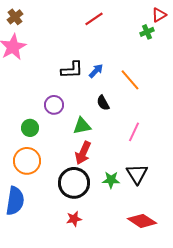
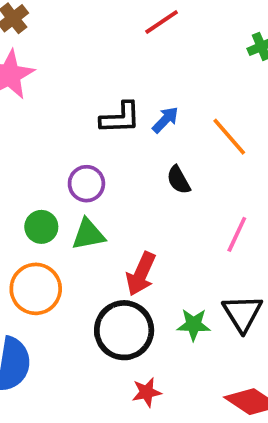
green triangle: (82, 126) -> (88, 234), moved
red star: (74, 219) -> (147, 392), moved

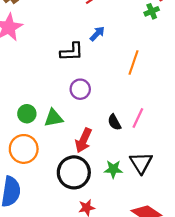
blue arrow: (165, 120) -> (97, 34), moved
orange line: (229, 137) -> (134, 62), turned 60
black semicircle: (179, 180) -> (114, 122), moved
purple circle: (86, 184) -> (80, 89), moved

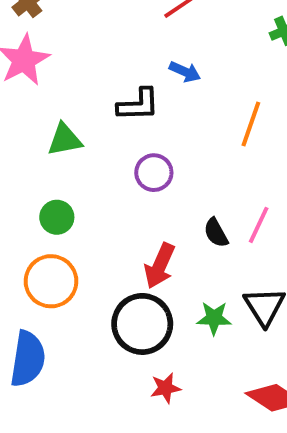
blue arrow: (97, 34) -> (185, 72), turned 70
green triangle: (54, 118) -> (65, 140), moved

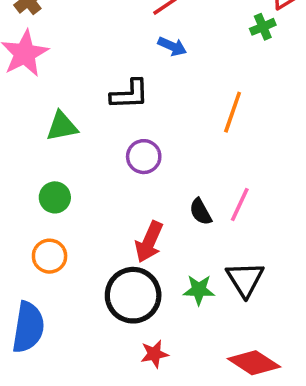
blue arrow: (185, 72) -> (172, 46), moved
orange circle: (51, 281) -> (50, 256), size x0.7

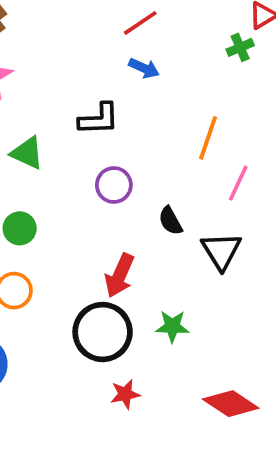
green triangle: (62, 126) -> (27, 153), turned 36
pink line: (240, 205) -> (238, 183), moved
black semicircle: (201, 212) -> (170, 221), moved
black triangle: (245, 279) -> (221, 251), moved

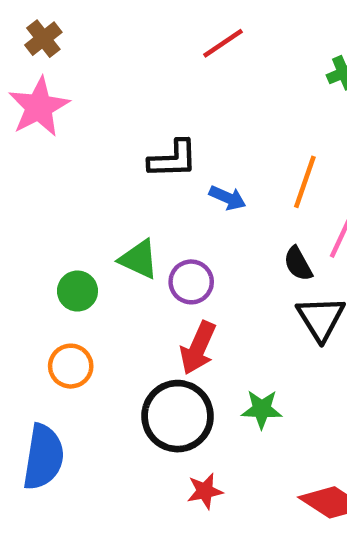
blue arrow: (144, 68) -> (228, 198), moved
green triangle: (27, 153) -> (139, 259), moved
purple circle: (114, 185) -> (191, 282), moved
black semicircle: (170, 221) -> (298, 264), moved

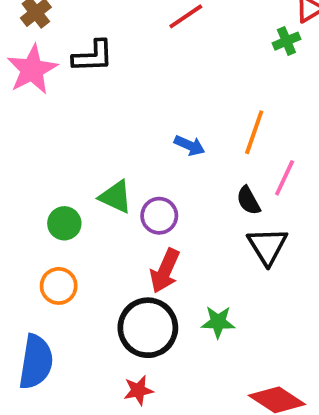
black L-shape: (173, 159) -> (93, 56), moved
red star: (205, 491) -> (138, 390), moved

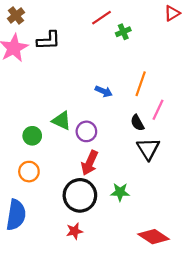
green cross: (286, 41) -> (123, 32), moved

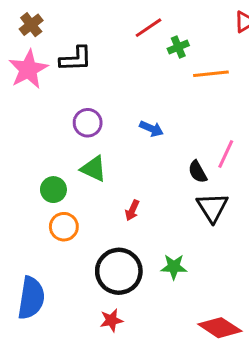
orange line: (141, 84) -> (211, 74), moved, turned 65
purple circle: (86, 131) -> (88, 123), moved
red arrow: (90, 163) -> (132, 210), moved, size x0.6
orange circle: (29, 172) -> (64, 227), moved

